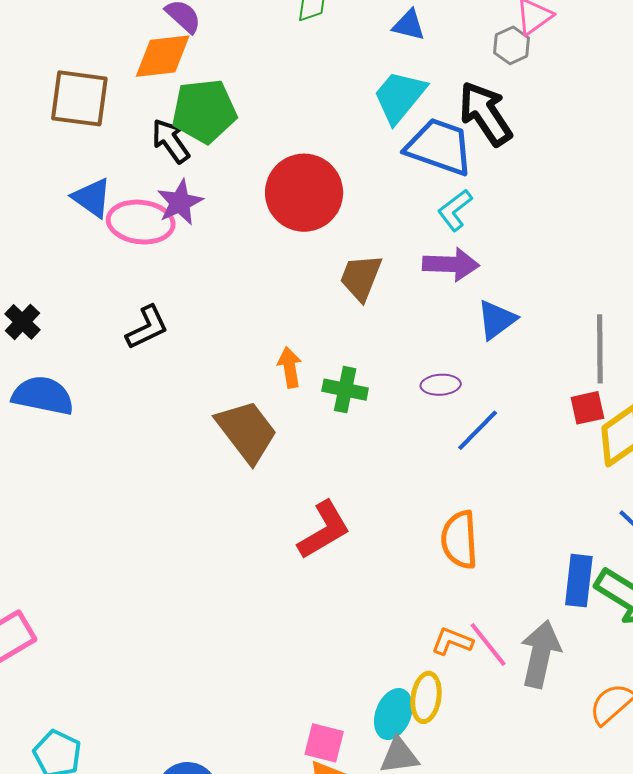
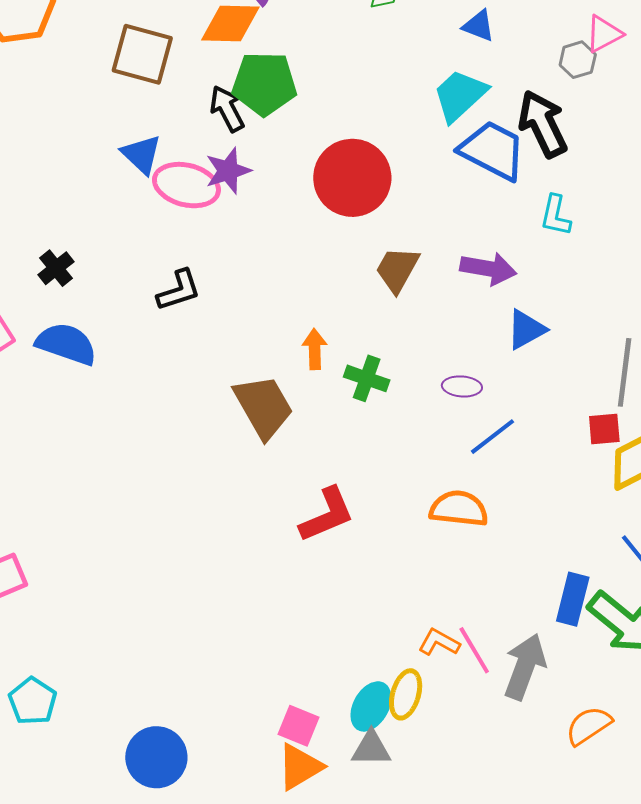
cyan L-shape: (455, 210) -> (556, 215), moved, turned -48
orange semicircle: (459, 540) -> (459, 509), moved, turned 92

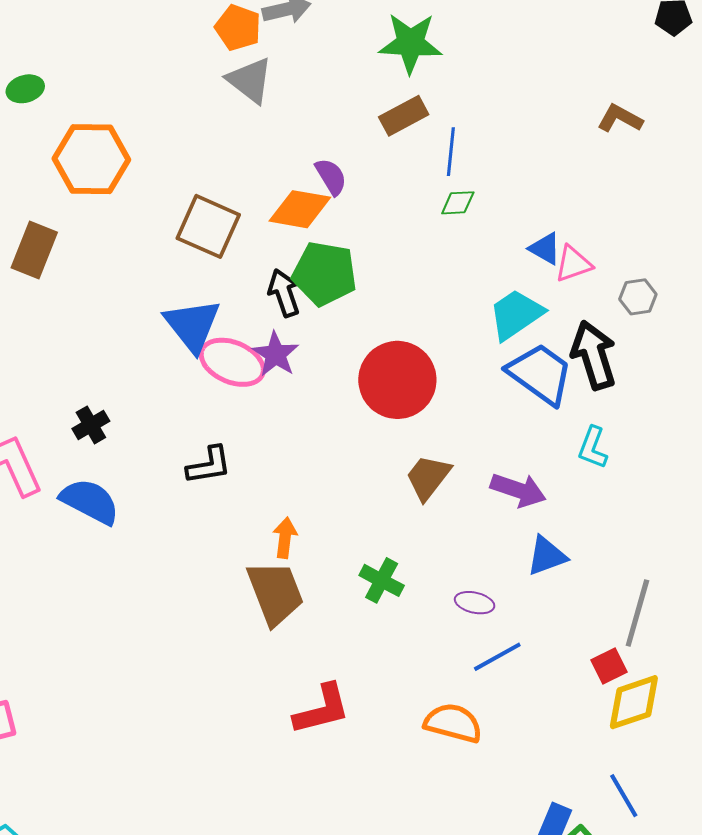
pink triangle: (604, 34) -> (573, 264), moved
blue triangle: (141, 154) -> (192, 325), size x1.4
purple star: (228, 171) -> (276, 354), turned -30
orange arrow: (315, 349) -> (285, 538), moved
red square: (604, 429) -> (609, 666), turned -30

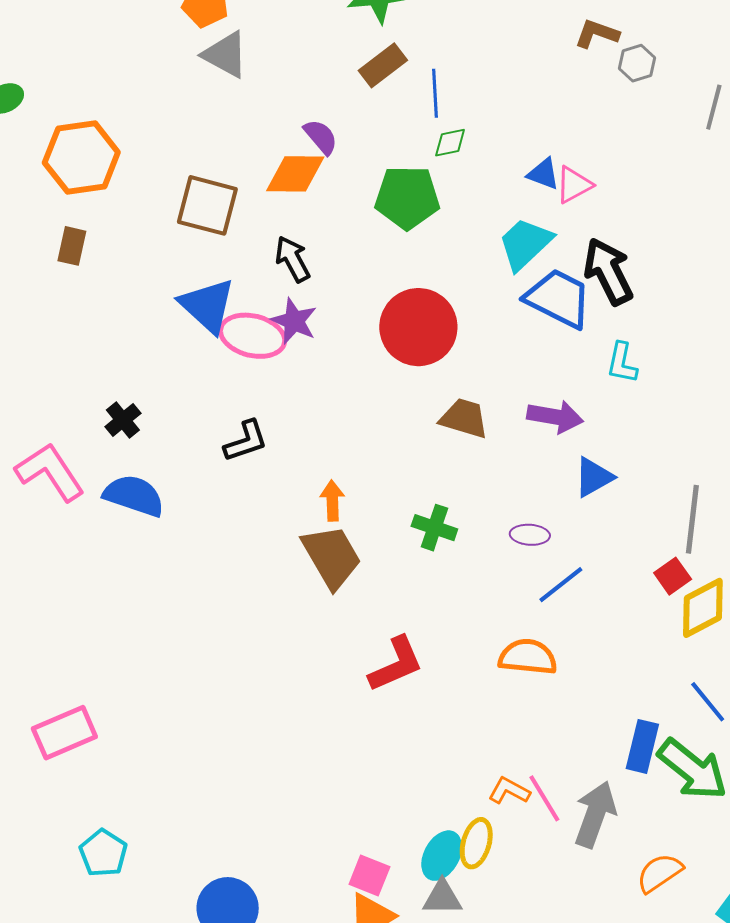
brown rectangle: (34, 250) -> (72, 246), moved, size x0.7
green pentagon: (324, 274) -> (407, 197), moved
gray hexagon: (638, 297) -> (637, 63), moved
brown trapezoid: (428, 477) -> (464, 418), turned 78

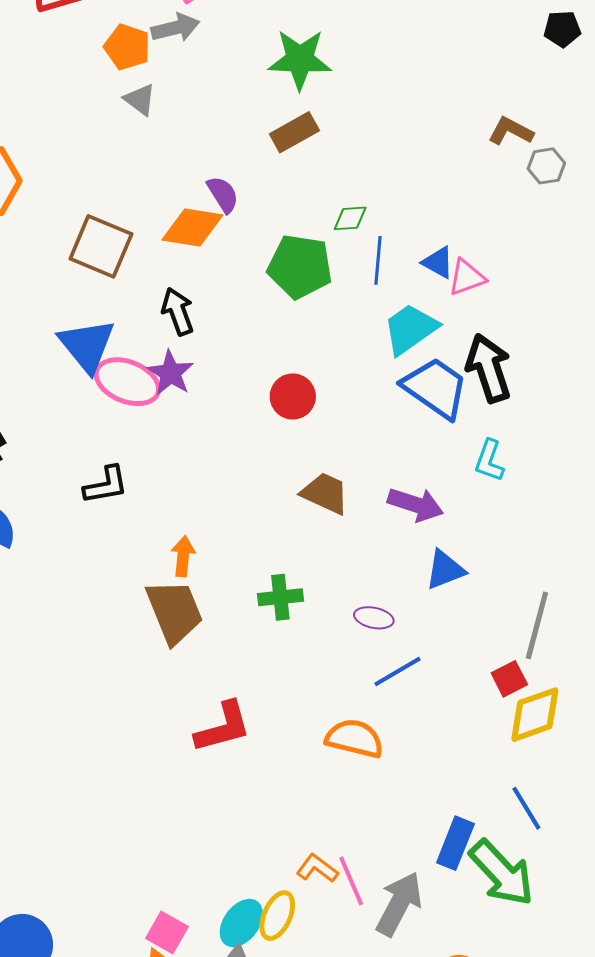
gray triangle: (225, 55) -> (140, 100), size x0.7
blue line: (435, 93) -> (378, 260), moved
red circle: (418, 327) -> (293, 396), size x0.6
green cross: (434, 528) -> (280, 597), turned -33

